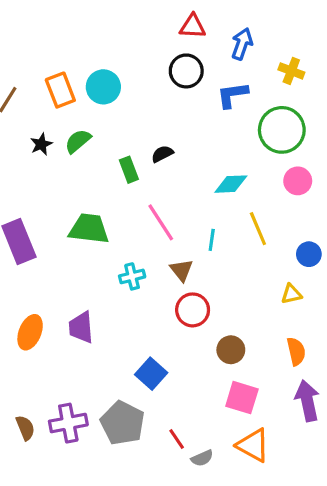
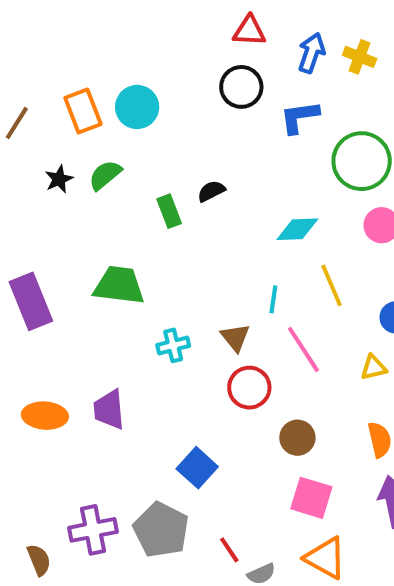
yellow cross: (291, 71) -> (360, 57), moved
pink line: (161, 222) -> (303, 349), moved
orange ellipse: (30, 332) -> (45, 416), turned 72
brown semicircle: (25, 428) -> (39, 560), moved

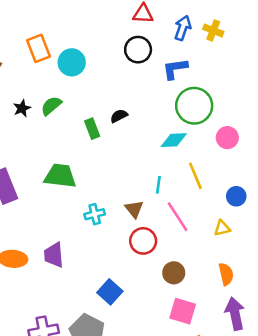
orange rectangle: (83, 111) -> (39, 48), moved
green circle: (362, 161) -> (194, 106), moved

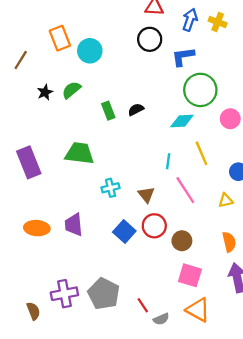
black semicircle: (119, 116) -> (136, 110), moved
brown triangle: (134, 209) -> (146, 195), moved
red circle: (143, 241) -> (154, 226), moved
blue square: (110, 292) -> (124, 232), moved

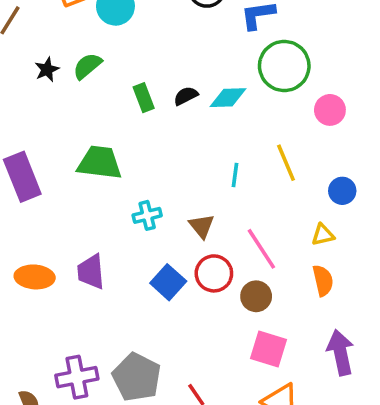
cyan diamond: (182, 121) -> (228, 98), moved
pink line: (185, 190) -> (261, 249), moved
orange semicircle: (229, 242) -> (323, 280), moved

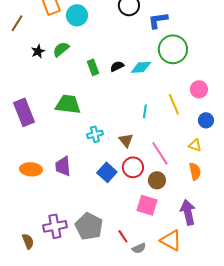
pink circle: (330, 110) -> (199, 89), moved
yellow triangle: (323, 235) -> (195, 145), turned 32
pink square: (268, 349) -> (147, 205), moved
purple arrow: (340, 353) -> (188, 212), moved

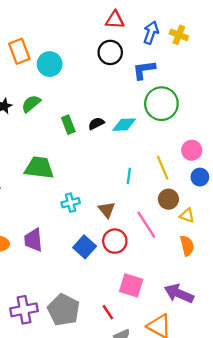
blue circle: (206, 120) -> (200, 177), moved
brown circle: (157, 180) -> (168, 199), moved
purple arrow: (188, 212) -> (179, 294), turned -55
red line: (123, 236) -> (108, 312), moved

